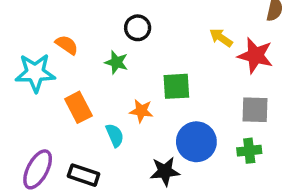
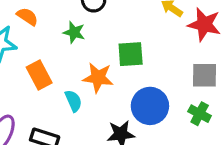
orange star: (141, 111) -> (98, 78), size x1.4
green cross: (249, 151) -> (200, 114), turned 35

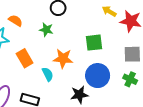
green square: (131, 54) -> (94, 43), moved

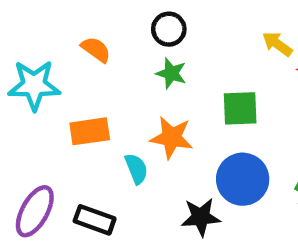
orange semicircle: (15, 21) -> (96, 49), moved
green star: (46, 30) -> (171, 73), moved
orange rectangle: (25, 58) -> (90, 131), turned -72

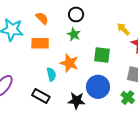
orange rectangle: (90, 131) -> (40, 43), moved
black rectangle: (95, 220) -> (41, 96), moved

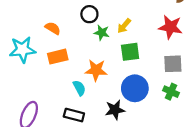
yellow arrow: (123, 29) -> (124, 26), moved, turned -80
green star: (74, 34) -> (102, 33), moved

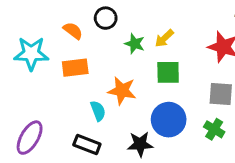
black circle: (89, 14) -> (106, 18), moved

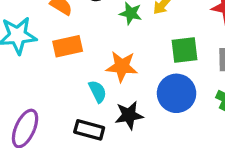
green square: (168, 72) -> (185, 50), moved
black star: (140, 144) -> (129, 115), moved

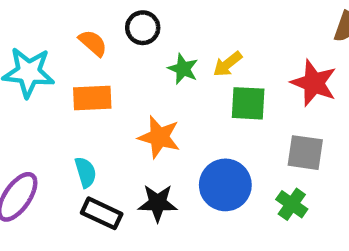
green square: (185, 50) -> (248, 103), moved
cyan semicircle: (98, 91) -> (86, 172), moved

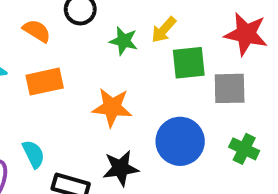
gray square: (305, 153) -> (230, 88), moved
cyan semicircle: (86, 172) -> (33, 154), moved

